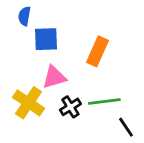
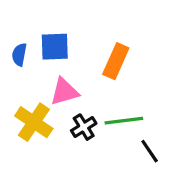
blue semicircle: (24, 16) -> (19, 55), moved

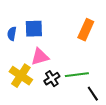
orange rectangle: (116, 61) -> (86, 30), moved

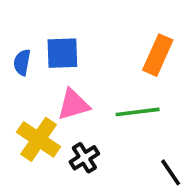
green line: (77, 75) -> (138, 112), moved
black cross: (52, 79) -> (84, 158), moved

